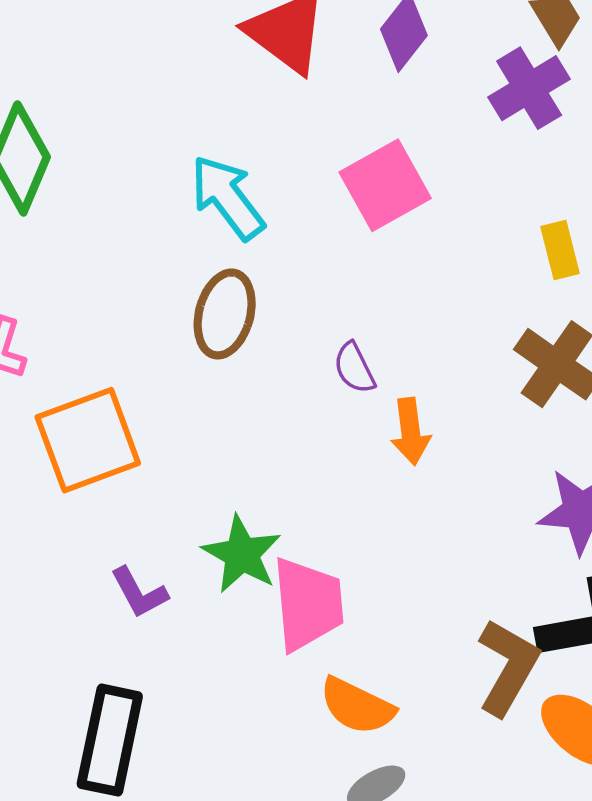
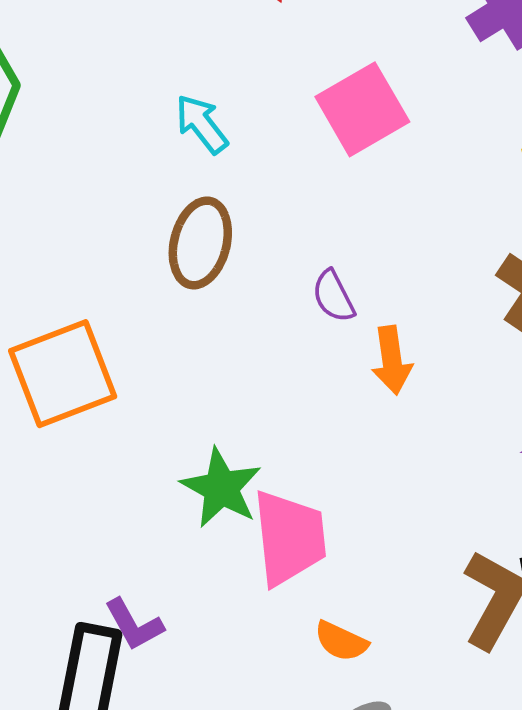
cyan arrow: (228, 197) -> (202, 124), size x0.7
purple L-shape: (139, 593) -> (134, 625), moved
orange semicircle: (357, 706) -> (341, 641), size x0.7

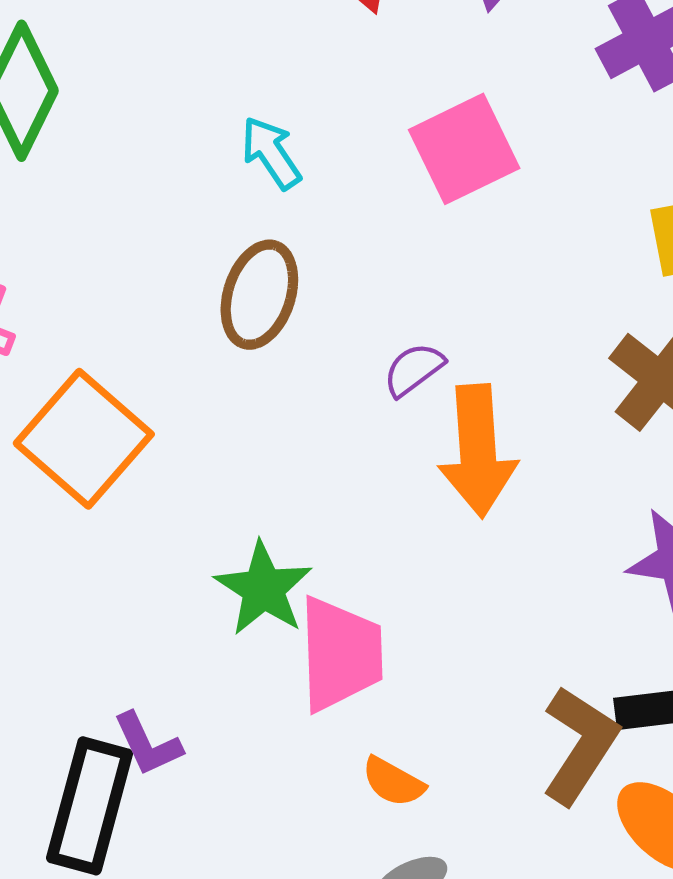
purple semicircle: (333, 296) -> (414, 370), turned 76
orange arrow: (392, 360) -> (478, 451), size x1.6
orange square: (63, 374) -> (84, 439), turned -32

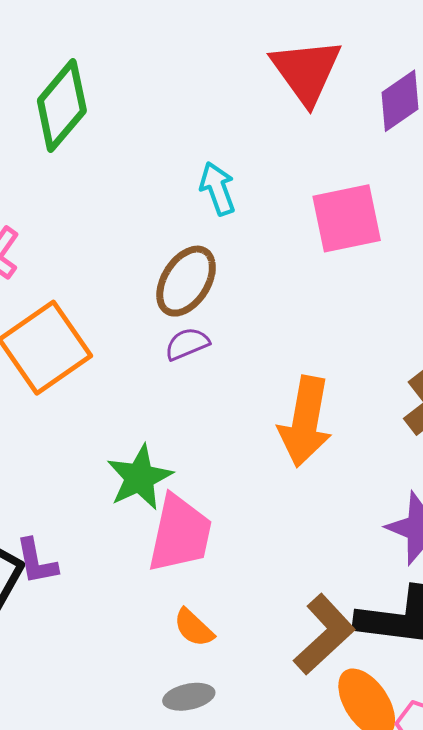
purple semicircle: (414, 370) -> (187, 344), moved

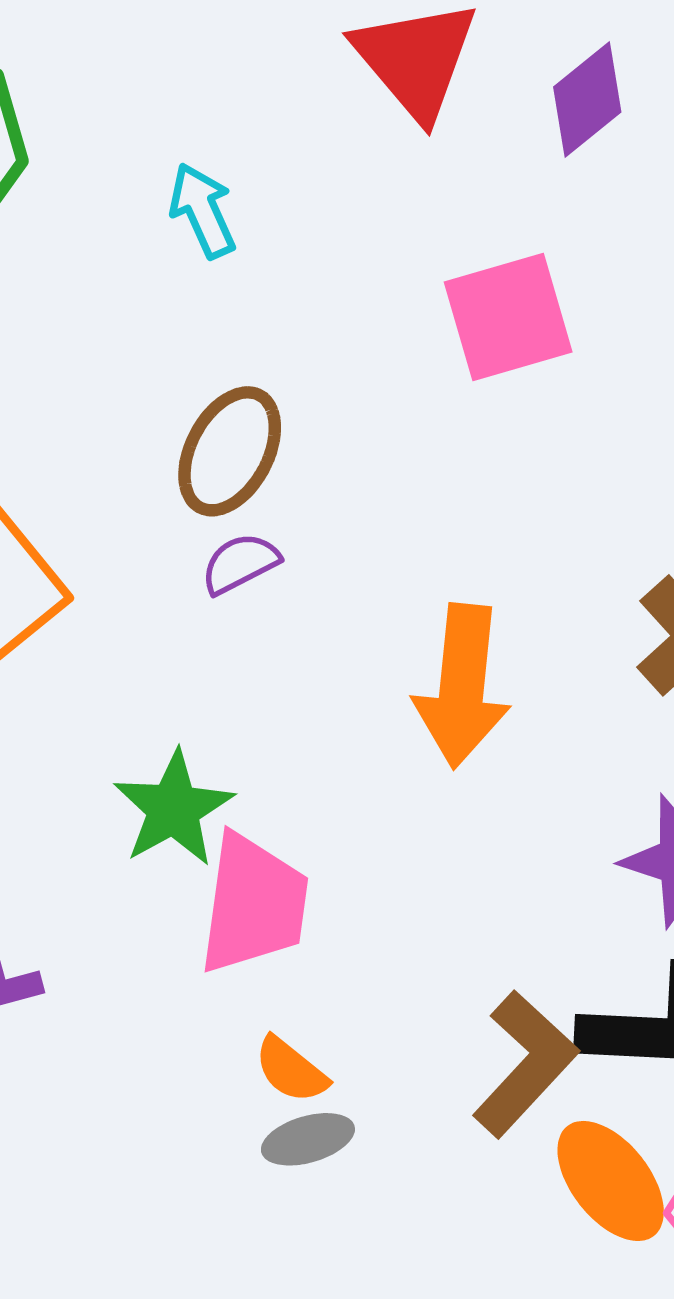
cyan arrow: (218, 189) -> (203, 211), moved
gray ellipse: (189, 697) -> (308, 1139), moved

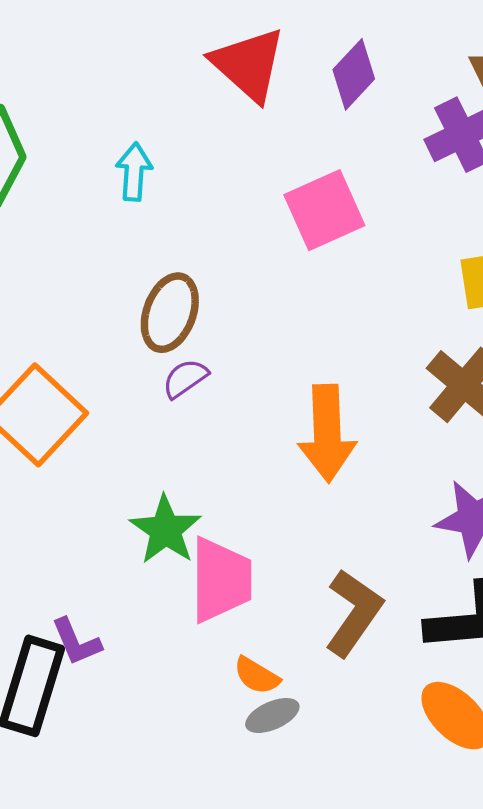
cyan arrow: (203, 211) -> (134, 172), turned 36
brown L-shape: (525, 1064) -> (354, 613), moved

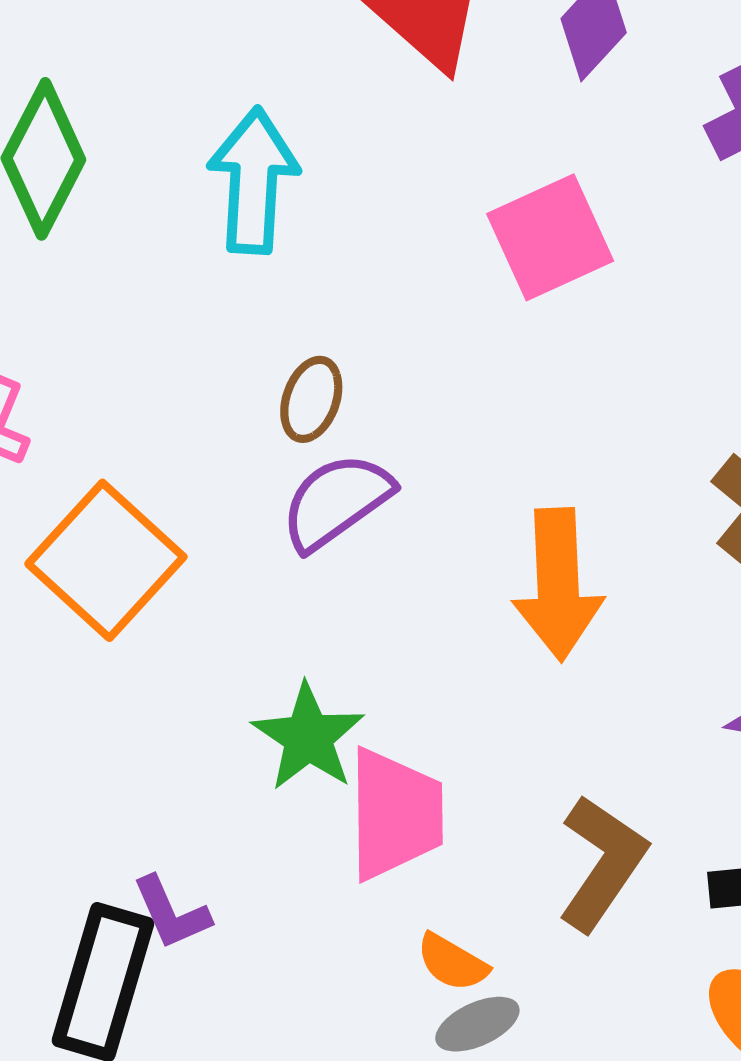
cyan arrow: (134, 172) -> (253, 181), size x1.6
brown ellipse: (170, 313) -> (311, 399), size x0.7
purple semicircle: (185, 378) -> (336, 501), size x1.6

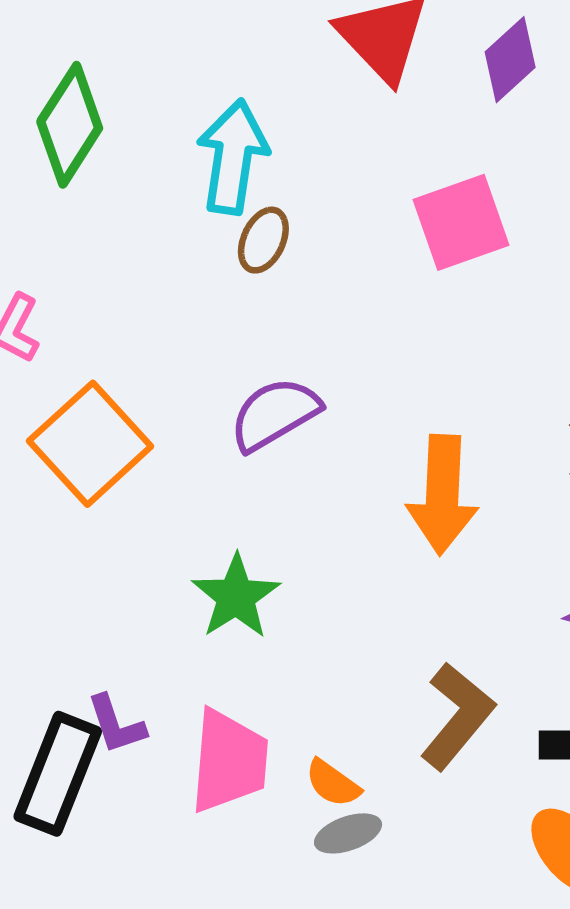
brown ellipse: (311, 399) -> (263, 240), moved
pink trapezoid: (395, 814) -> (229, 761), moved

